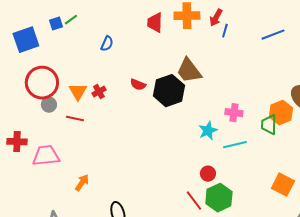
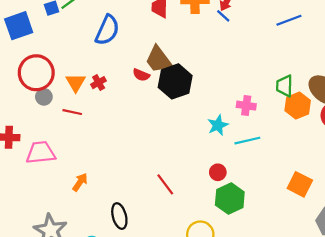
blue line: (225, 31) -> (223, 16), moved, turned -64
blue semicircle: (107, 44) -> (107, 30), size x1.8
brown trapezoid: (189, 71) -> (159, 60), moved
green trapezoid: (269, 125) -> (285, 86), moved
red line: (194, 201) -> (165, 184), moved

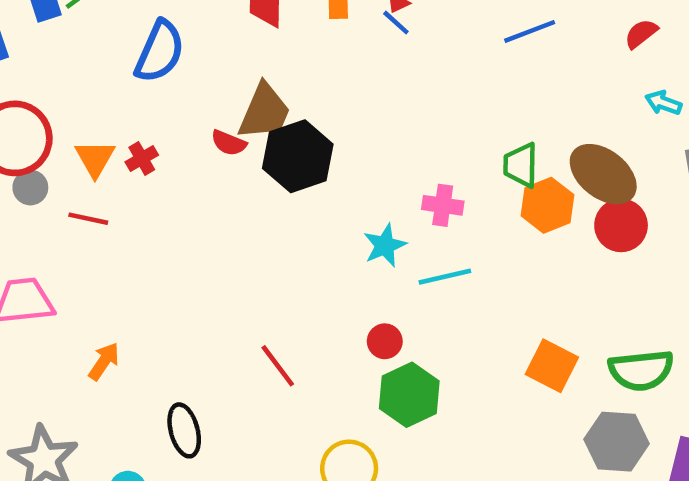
brown trapezoid: (159, 60) -> (264, 112), turned -120

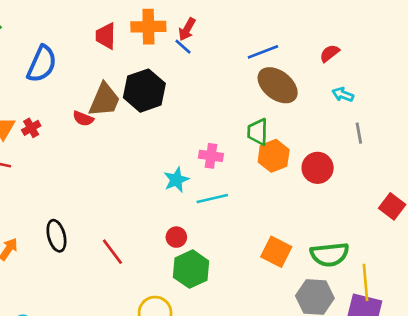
black hexagon: (298, 156) -> (144, 91), moved
brown ellipse: (603, 174) -> (278, 85), moved
black ellipse: (184, 430) -> (56, 236), moved

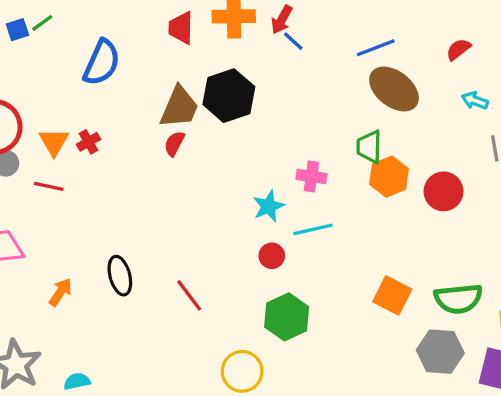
blue line: (183, 47) -> (293, 41), moved
red semicircle: (83, 119) -> (174, 143), moved, turned 96
red circle: (176, 237) -> (272, 256), moved

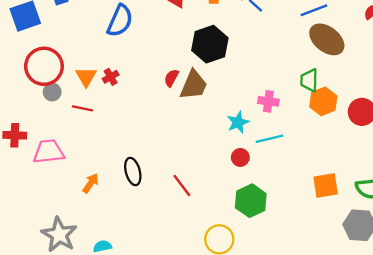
brown trapezoid: (179, 107) -> (194, 85), moved
orange square: (392, 295) -> (326, 186), turned -36

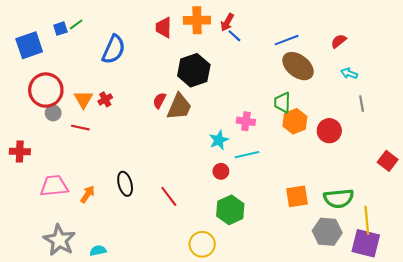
pink trapezoid: (49, 152) -> (54, 186), moved

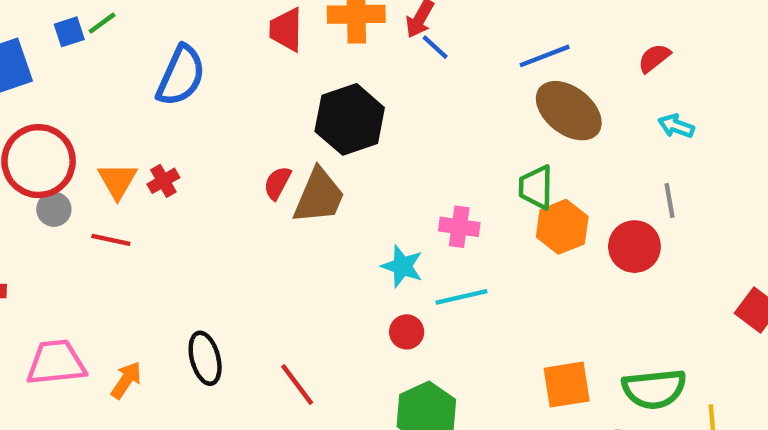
gray line: (362, 104) -> (670, 200), moved
cyan star: (219, 140) -> (402, 266), turned -30

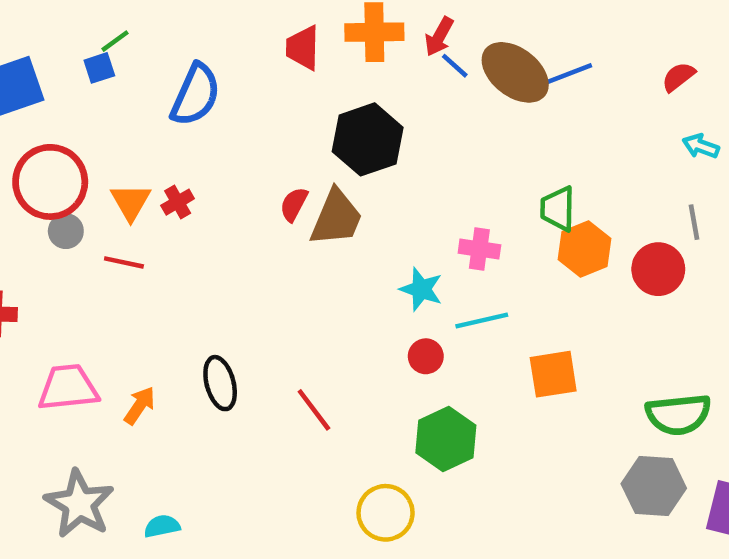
blue square: (69, 32) -> (99, 68), moved
brown ellipse: (569, 111) -> (515, 72), moved
orange square: (567, 385) -> (553, 374), moved

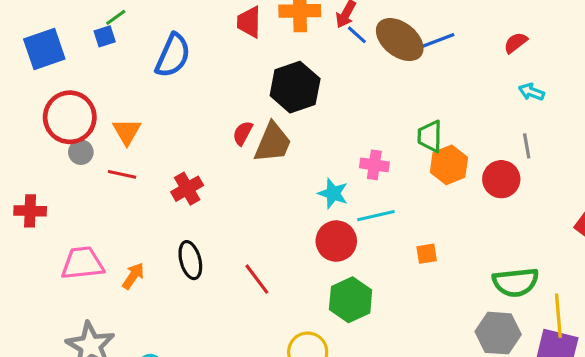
red cross: (178, 202) -> (187, 189), moved, size x1.4
red circle: (426, 356) -> (336, 241), size x1.6
orange square: (553, 374) -> (427, 254), size x0.6

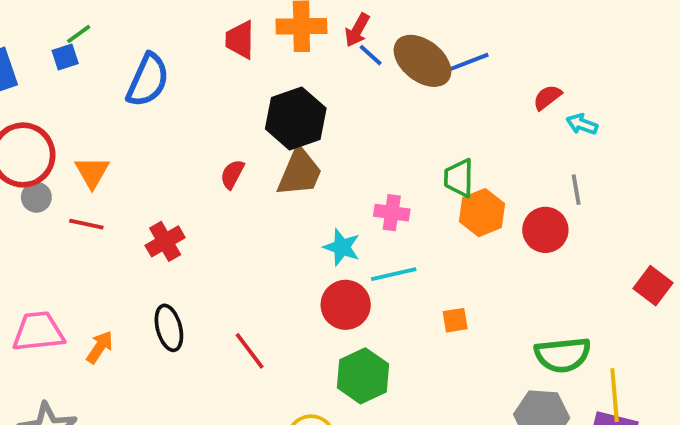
red semicircle: (516, 43) -> (547, 97), moved
brown trapezoid: (273, 143) -> (300, 172), moved

